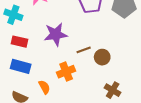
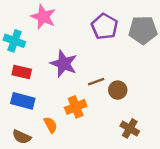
purple star: (56, 34) -> (64, 64), turned 30

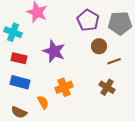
brown line: (96, 82) -> (114, 61), moved
brown circle: (118, 90) -> (99, 46), moved
brown cross: (130, 128) -> (107, 87), moved

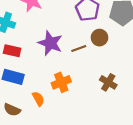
brown line: (114, 61) -> (79, 49), moved

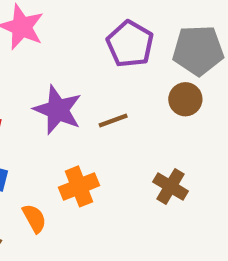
brown circle: (99, 38) -> (185, 99), moved

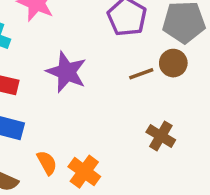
brown line: (113, 121) -> (141, 74), moved
orange cross: (79, 186) -> (84, 172), moved, turned -32

